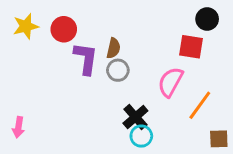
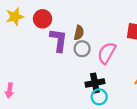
pink semicircle: (171, 82) -> (107, 53), moved
black cross: (135, 117) -> (95, 83), turned 30

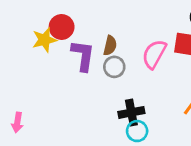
yellow star: (15, 17) -> (44, 40), moved
pink semicircle: (107, 53) -> (154, 54), moved

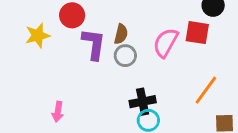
yellow star: (44, 40) -> (38, 35), moved
pink arrow: (17, 122) -> (58, 112), moved

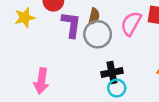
gray circle: (125, 56) -> (98, 34), size x1.5
pink arrow: (58, 112) -> (41, 81), size x1.5

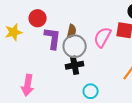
black cross: (112, 73) -> (75, 65), moved

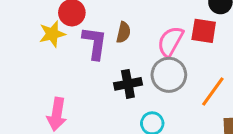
yellow star: (14, 32) -> (52, 34), moved
gray circle: (75, 46) -> (169, 75), moved

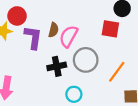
pink semicircle: (170, 41) -> (69, 36), moved

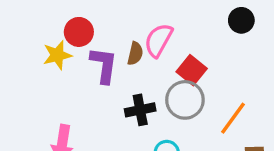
red square: (110, 29) -> (192, 70), moved, turned 30
pink semicircle: (69, 36) -> (158, 40), moved

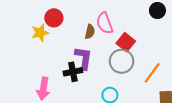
pink semicircle: (158, 40) -> (105, 23), turned -50
purple L-shape: (104, 65) -> (83, 58), moved
black cross: (140, 110) -> (73, 72), moved

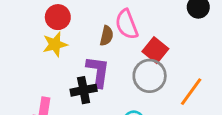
yellow star: (40, 33) -> (55, 44), moved

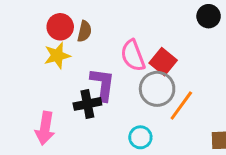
pink semicircle: (127, 24) -> (133, 56), moved
brown semicircle: (107, 36) -> (84, 31), moved
orange line: (191, 92) -> (181, 106), moved

